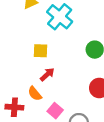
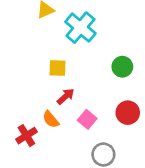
red cross: (14, 107) -> (26, 136), turned -36
pink square: (55, 111) -> (87, 119), moved

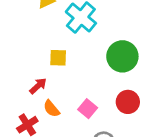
green circle: (122, 67) -> (122, 56), size x1.5
red arrow: (66, 96) -> (38, 86), moved

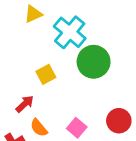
green circle: (122, 56) -> (94, 62), moved
yellow square: (58, 58) -> (46, 74), turned -30

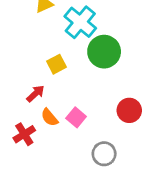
pink square: (77, 128) -> (76, 117), moved

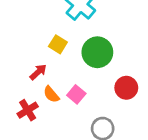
green circle: (104, 52) -> (97, 52), moved
yellow square: (56, 64) -> (58, 44), turned -30

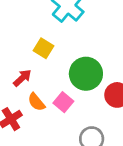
green circle: (97, 52) -> (86, 74), moved

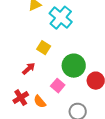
orange semicircle: (36, 102) -> (40, 102), moved

